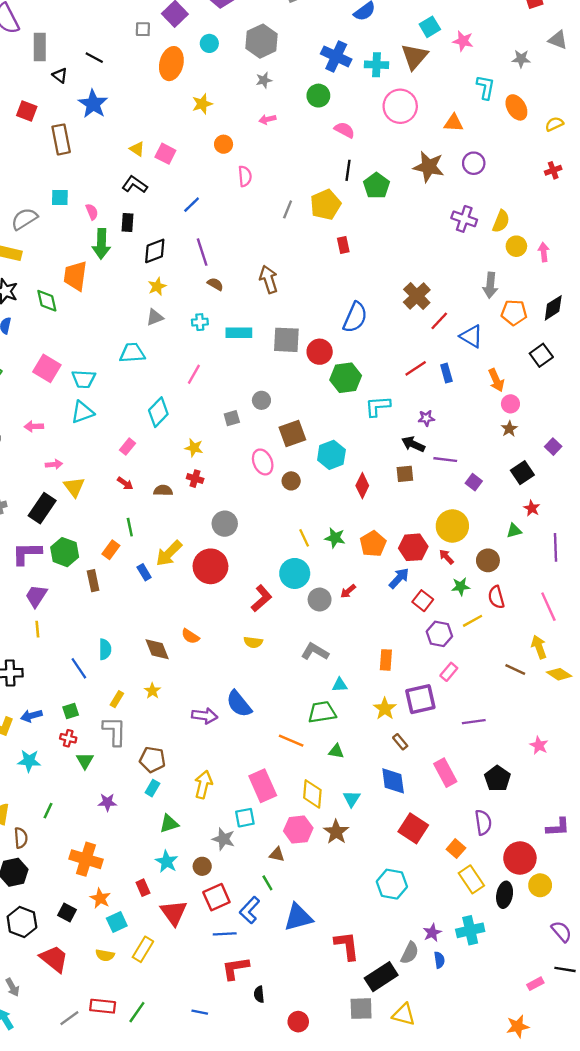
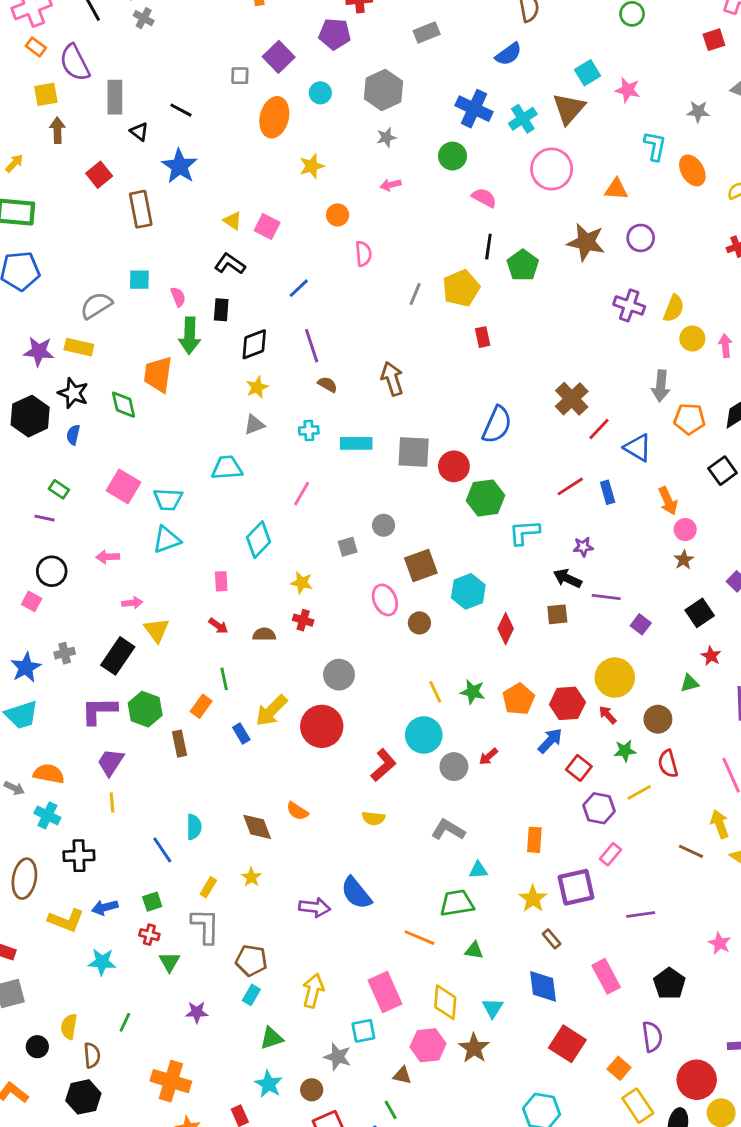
cyan cross: (376, 65) -> (523, 119), turned -35
red square: (27, 111) -> (99, 175), turned 30
pink rectangle: (127, 447) -> (221, 581), turned -42

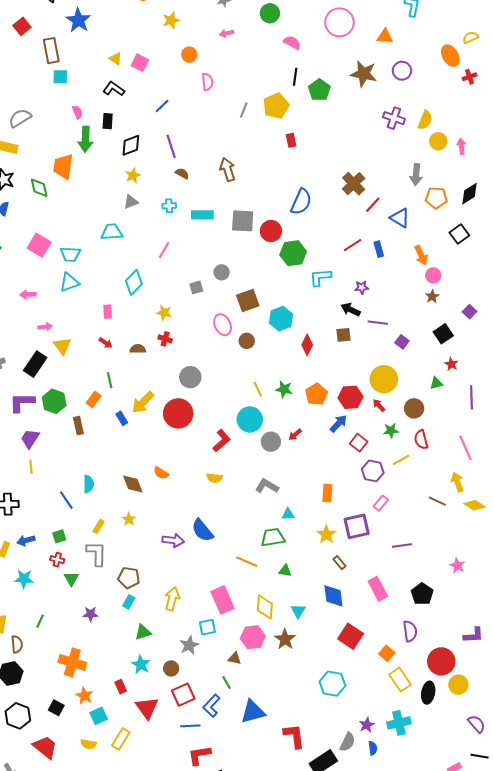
orange ellipse: (692, 170) -> (450, 56), moved
cyan square: (139, 280) -> (60, 77), moved
gray star: (338, 1057) -> (189, 645), turned 30

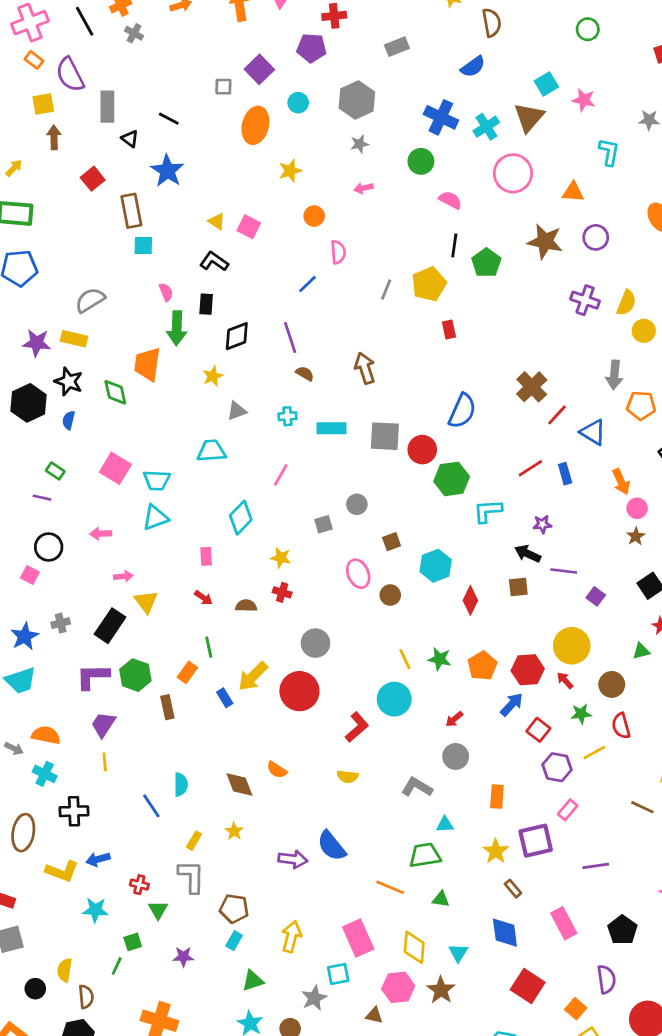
blue line: (162, 106) -> (307, 284), moved
yellow star: (133, 176) -> (213, 376), moved
brown square: (248, 301) -> (392, 542), size x0.6
gray circle: (271, 442) -> (456, 756), moved
green square: (59, 536) -> (133, 942), moved

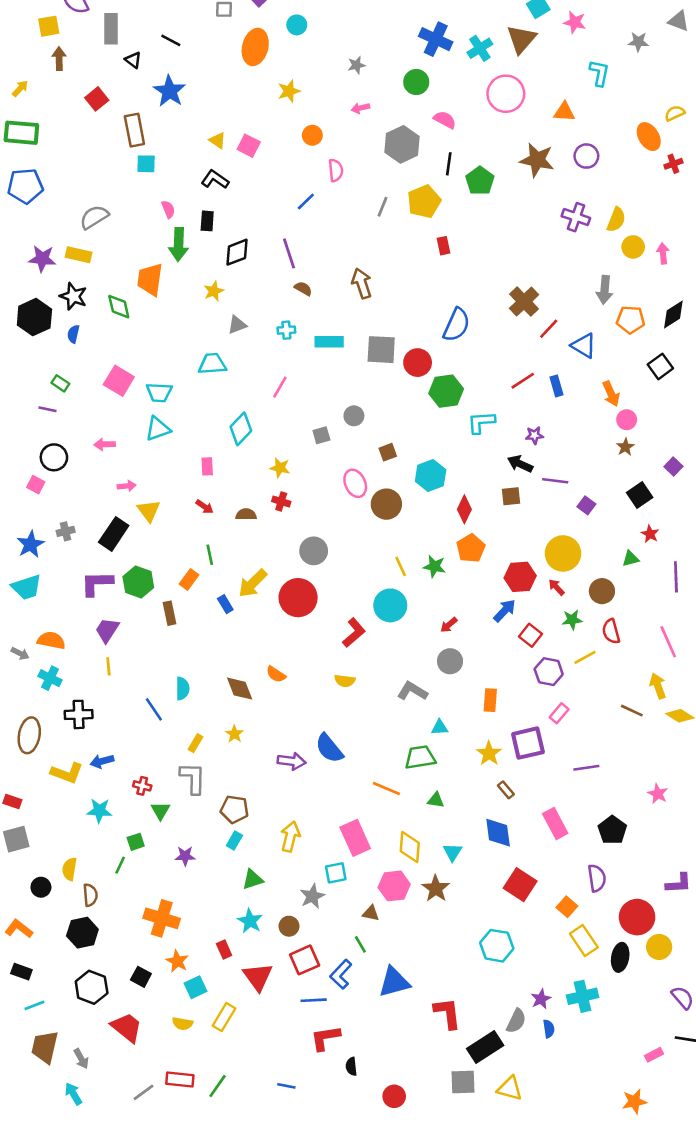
gray hexagon: (357, 100) -> (402, 144), moved
brown circle: (390, 595) -> (386, 504), size x1.5
orange pentagon: (482, 666) -> (471, 548), moved

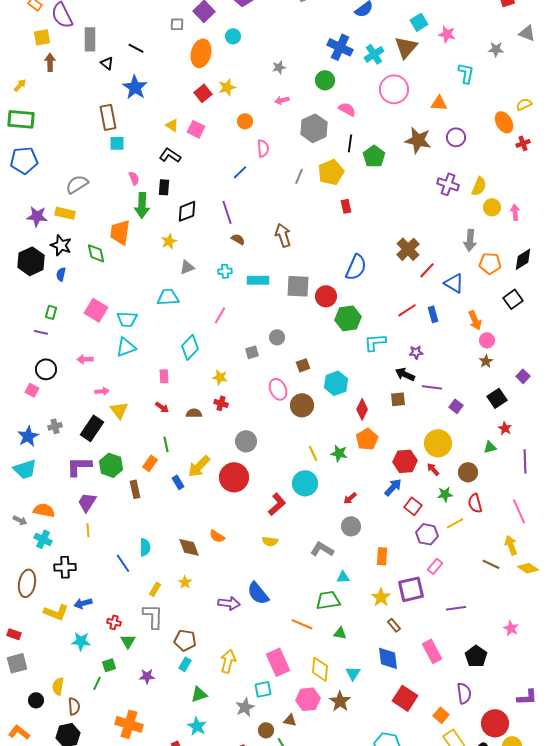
red square: (97, 99) -> (203, 93), moved
green rectangle: (60, 383) -> (51, 312), turned 72
brown circle: (289, 926) -> (266, 730), moved

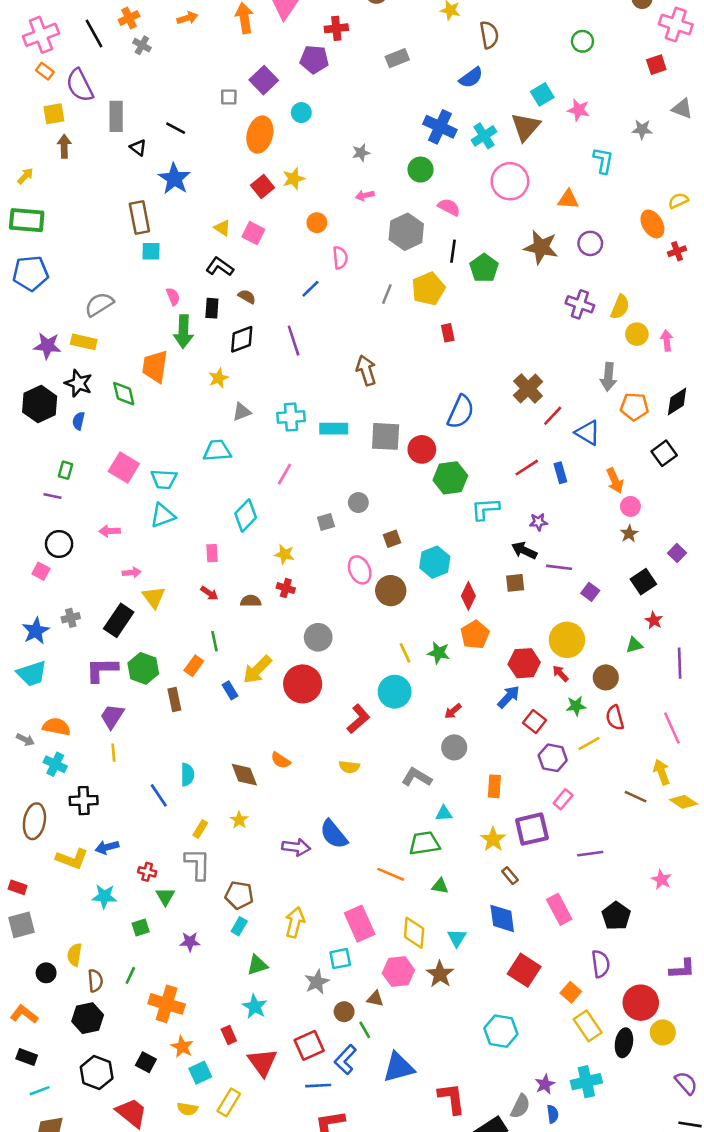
brown semicircle: (238, 239) -> (247, 297), moved
cyan cross: (225, 271) -> (291, 417), size x1.5
green line: (97, 683) -> (130, 975), moved

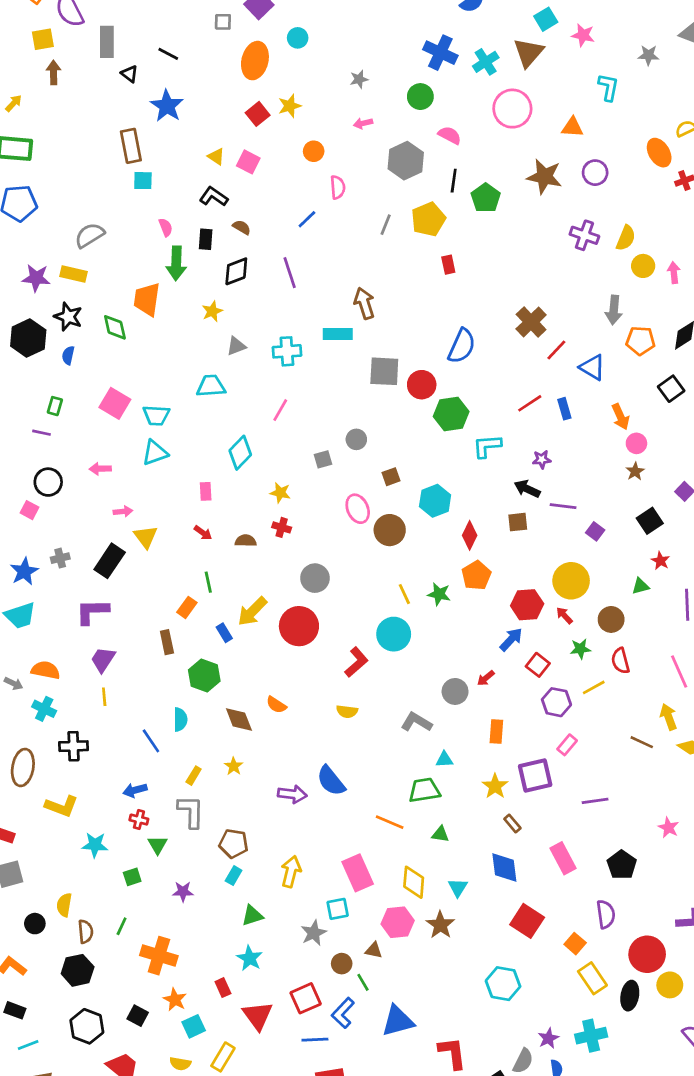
cyan rectangle: (334, 429) -> (338, 334), moved
green hexagon: (143, 668) -> (204, 675), moved
red arrow: (453, 711) -> (486, 678), moved
blue arrow: (107, 847) -> (135, 790), moved

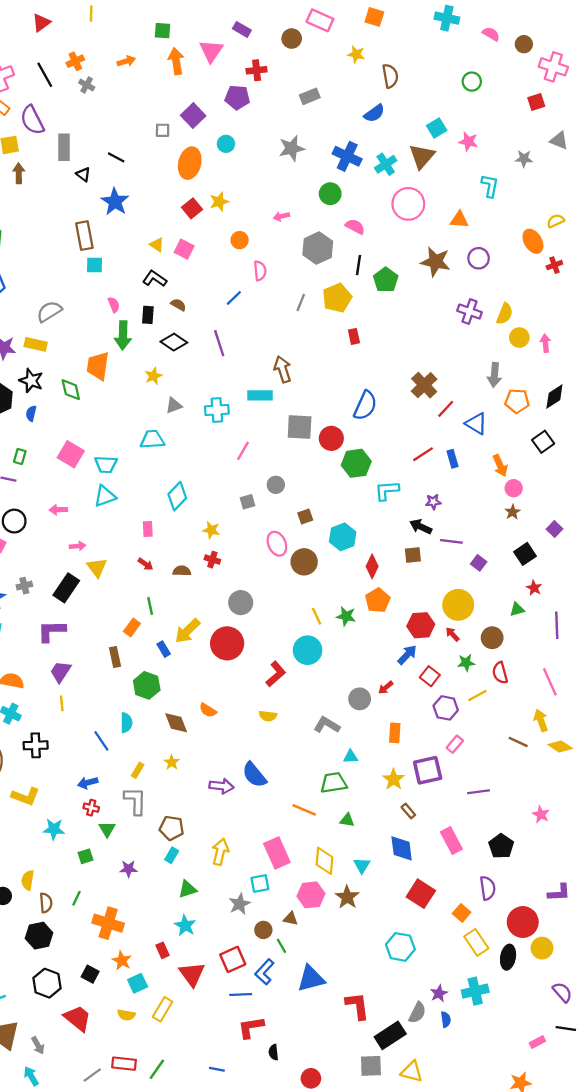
gray star: (359, 79) -> (292, 148), moved, size x1.6
black diamond: (236, 271) -> (174, 342), turned 55
pink line: (280, 410) -> (243, 451), moved

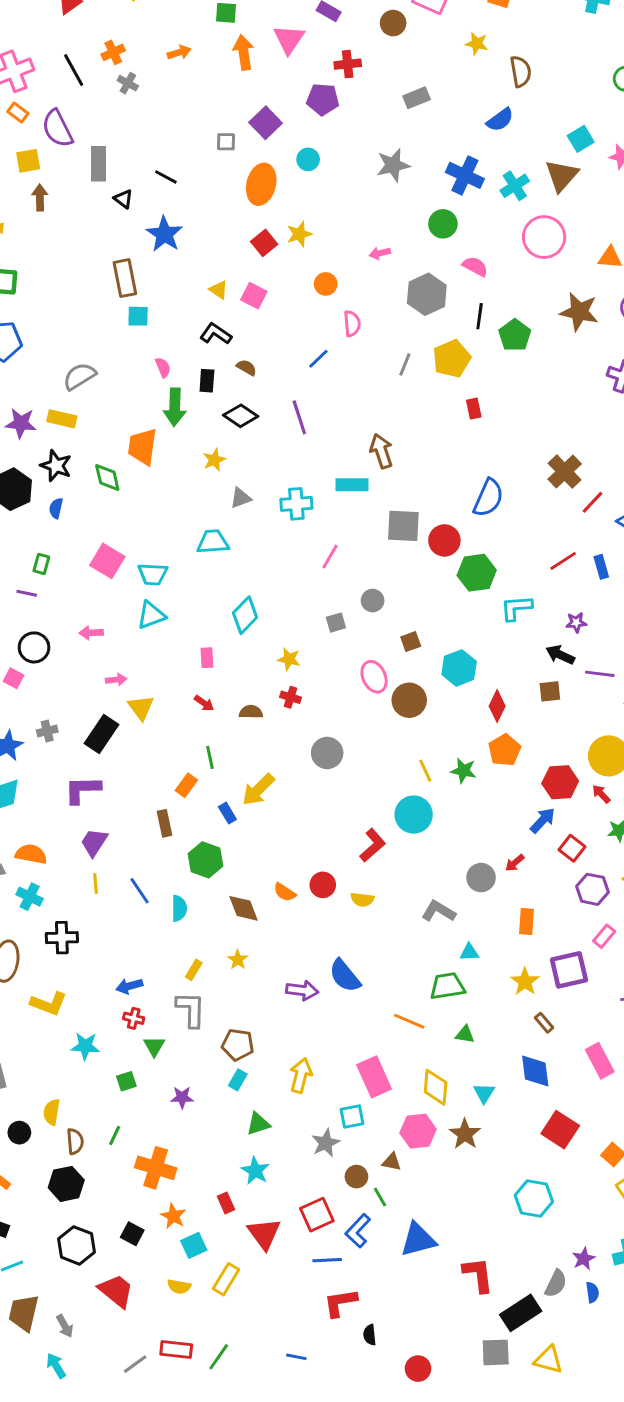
red circle: (227, 643) -> (323, 885), moved, size x0.6
blue line: (101, 741) -> (140, 891), moved

